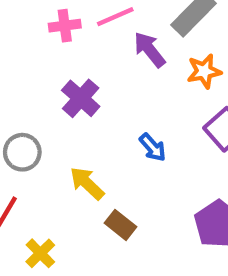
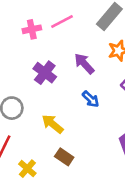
purple arrow: (149, 50) -> (84, 64), moved
brown rectangle: (121, 225) -> (64, 157), moved

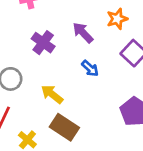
brown rectangle: (64, 157) -> (64, 127), size x1.5

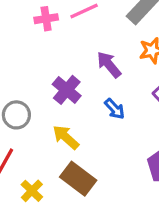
purple cross: (43, 43) -> (67, 90), moved

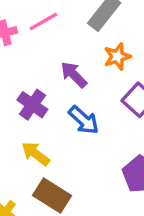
blue arrow: (115, 109) -> (84, 120), size x1.4

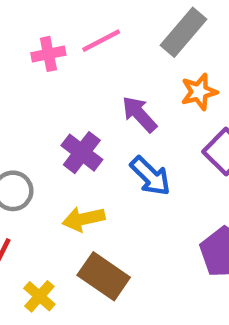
yellow arrow: (36, 154) -> (84, 219), turned -52

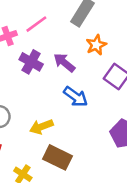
purple cross: (82, 153) -> (31, 62), moved

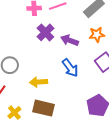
purple arrow: (64, 63) -> (69, 40), turned -36
brown rectangle: (58, 157) -> (43, 108), turned -30

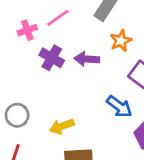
blue arrow: (70, 68) -> (119, 107), moved

